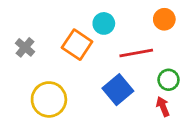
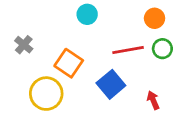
cyan circle: (104, 23) -> (87, 14), moved
orange square: (77, 45) -> (69, 63), moved
green circle: (169, 80) -> (162, 49), moved

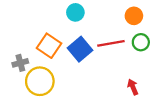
gray cross: (24, 45) -> (20, 63), moved, turned 35
orange square: (69, 63) -> (49, 46), moved
blue square: (111, 84) -> (80, 49), moved

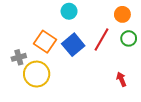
red line: (111, 43) -> (101, 39), turned -50

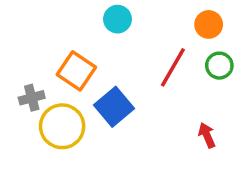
blue square: (73, 45) -> (114, 107), moved

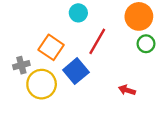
orange circle: (209, 24) -> (139, 16), size x1.5
red line: (173, 67) -> (97, 41), moved
red arrow: (207, 135) -> (127, 90), moved, turned -49

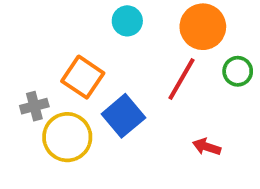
orange circle: (139, 16) -> (203, 27), moved
red line: (97, 41) -> (182, 79), moved

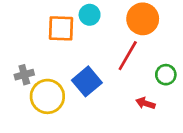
green circle: (238, 71) -> (166, 75), moved
orange square: (83, 77) -> (61, 28), moved, turned -32

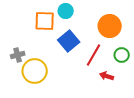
orange circle: (143, 19) -> (110, 26), moved
red line: (128, 56) -> (94, 55), moved
blue square: (87, 81) -> (69, 41), moved

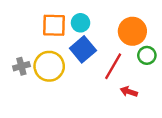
cyan circle: (66, 11) -> (81, 23), moved
green circle: (122, 55) -> (147, 55), moved
yellow circle: (35, 71) -> (49, 66), moved

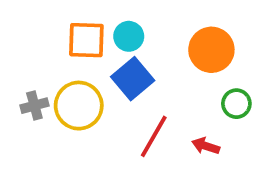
green circle: (147, 55) -> (236, 104), moved
red line: (113, 66) -> (154, 136), moved

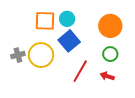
green circle: (236, 104) -> (110, 54), moved

